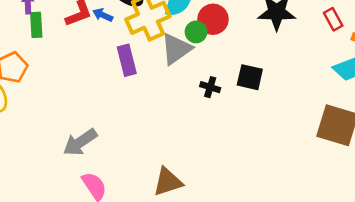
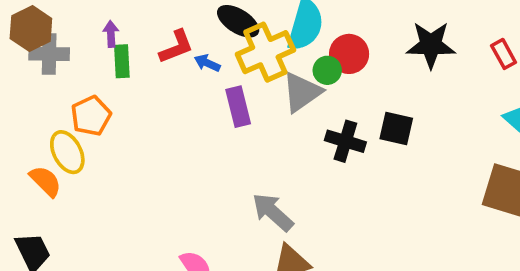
blue arrow: (103, 15) -> (207, 63), moved
black cross: (210, 87) -> (345, 141), size x1.5
gray arrow: (80, 142) -> (273, 212), moved, turned 76

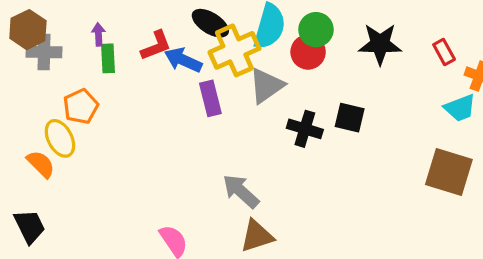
blue arrow: (207, 63) -> (183, 60), size x1.6
green circle: (327, 70) -> (316, 30), moved, size x1.4

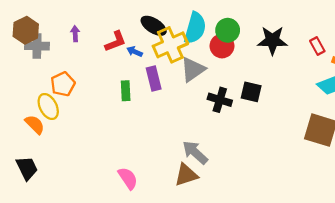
green rectangle: (108, 58) -> (126, 91), moved
blue arrow: (183, 60) -> (135, 52), size x0.6
gray arrow: (241, 191) -> (195, 152), moved

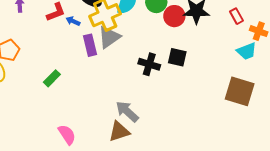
red circle: (222, 46) -> (174, 16), moved
gray triangle: (193, 70) -> (109, 37), moved
green rectangle: (126, 91) -> (52, 78), moved, turned 48

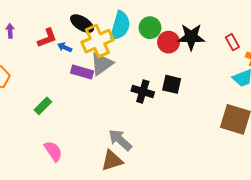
purple rectangle: (90, 45) -> (82, 72), turned -60
pink semicircle: (67, 135) -> (53, 151), moved

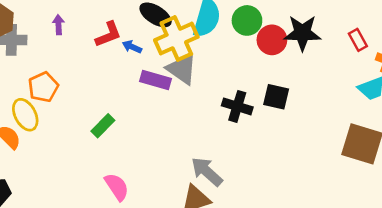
gray triangle: (102, 64) -> (182, 69), turned -50

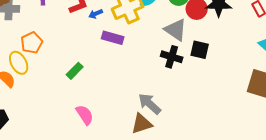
blue arrow: (132, 47) -> (96, 14), turned -48
gray triangle: (182, 69) -> (176, 30), moved

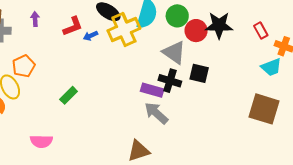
purple rectangle: (113, 38) -> (152, 90), moved
gray arrow: (150, 104) -> (156, 113), moved
pink semicircle: (85, 115) -> (41, 141), moved, turned 125

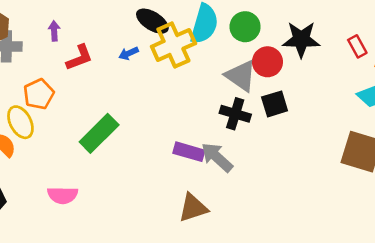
red L-shape: (73, 26) -> (79, 58), moved
red circle: (196, 31) -> (267, 62), moved
black square: (199, 73) -> (275, 104), turned -30
purple rectangle: (152, 90) -> (189, 152), moved
green rectangle: (69, 95) -> (99, 133), size x1.6

